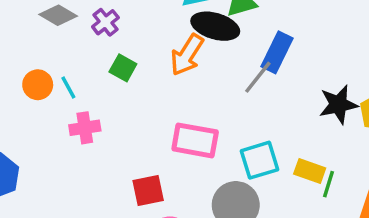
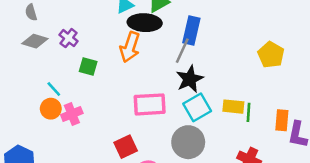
orange circle: (38, 85) -> (51, 109), moved
black star: (338, 104) -> (190, 79), moved

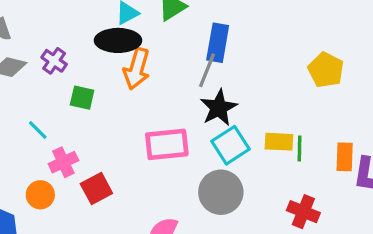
black ellipse: (145, 23) -> (118, 40), moved
orange circle: (51, 109) -> (40, 195), moved
red square: (126, 147) -> (96, 189), moved

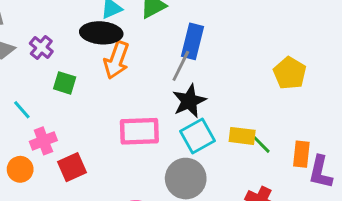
green line: (299, 149) -> (261, 144), turned -50

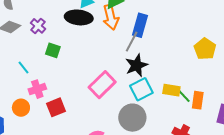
orange arrow: (116, 60) -> (111, 17), moved, turned -35
pink rectangle: (139, 131) -> (102, 85), turned -44
orange rectangle: (301, 154) -> (198, 100), moved

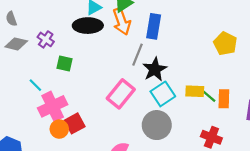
gray line: (132, 42) -> (137, 55), moved
pink cross: (37, 89) -> (53, 106), size x1.5
orange circle: (21, 108) -> (59, 129), moved

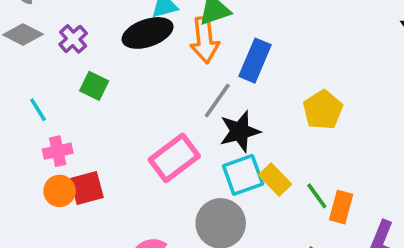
black ellipse: (88, 26) -> (148, 33), turned -32
yellow pentagon: (225, 44) -> (323, 110), moved
yellow rectangle: (195, 91) -> (275, 180), moved, turned 30
pink cross: (53, 106) -> (58, 151), size x0.6

